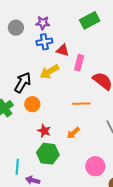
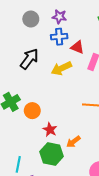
black arrow: (23, 82) -> (29, 59), moved
orange circle: (32, 104) -> (32, 111), moved
orange arrow: (73, 133) -> (73, 142), moved

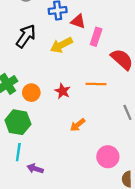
red star: (50, 130) -> (62, 91), moved
green hexagon: (52, 154) -> (18, 122), moved

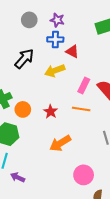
pink rectangle: (96, 37) -> (84, 85), moved
orange arrow: (78, 125) -> (60, 143), size x1.5

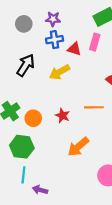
pink rectangle: (84, 85) -> (95, 42), moved

